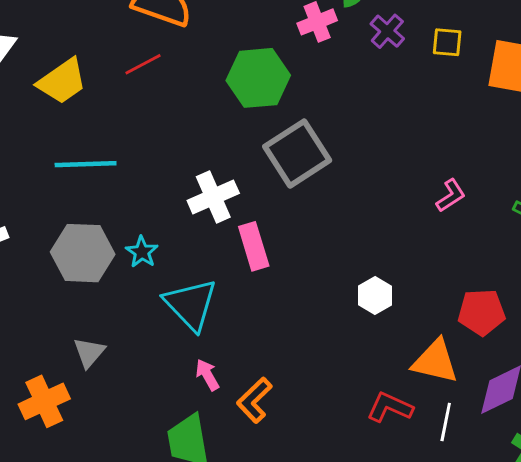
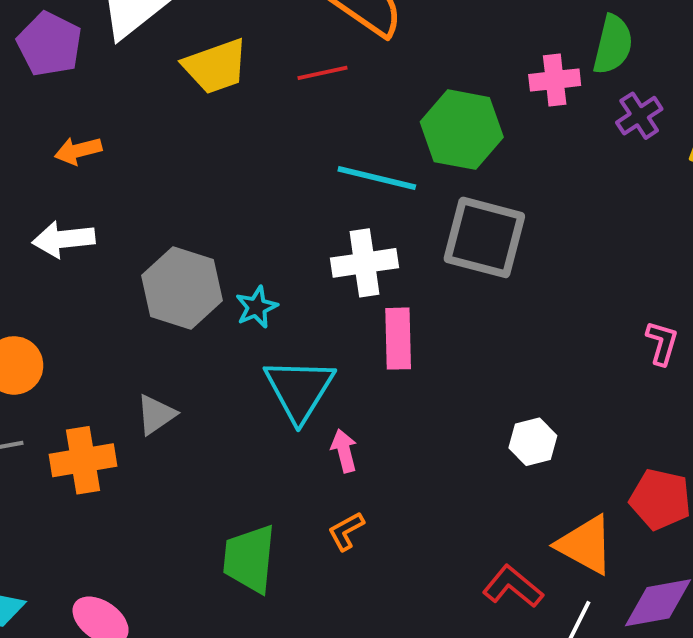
gray square: (297, 153) -> (484, 237), turned 32
cyan line: (86, 164) -> (377, 178), moved
pink L-shape: (451, 196) -> (662, 343), turned -56
pink arrow: (207, 375) -> (344, 451), moved
orange L-shape: (254, 400) -> (346, 531), size x0.7

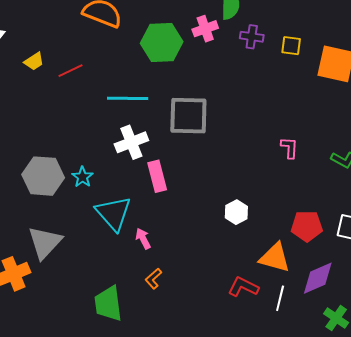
yellow trapezoid: (216, 66) -> (34, 61), size x0.6
red line: (323, 73) -> (71, 71), moved
purple cross: (639, 116) -> (252, 37), turned -35
green hexagon: (462, 130) -> (162, 42), moved
gray triangle: (156, 415) -> (45, 242), size x1.6

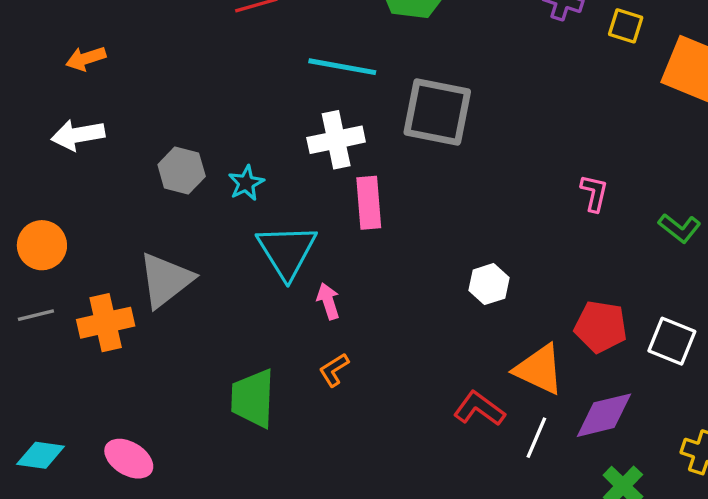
gray hexagon: (43, 176) -> (182, 171), size x0.7

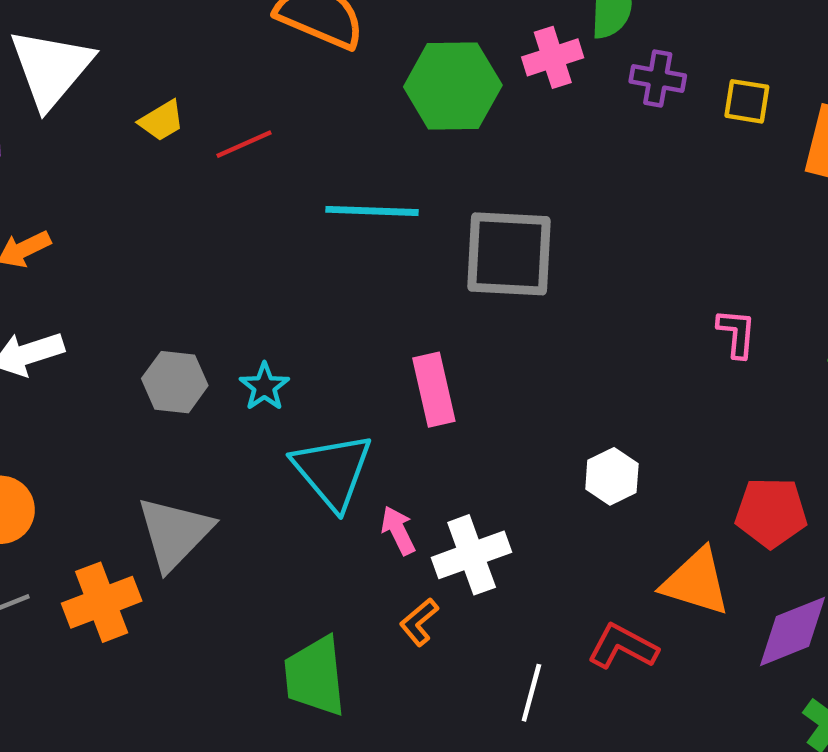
white cross: (336, 140) -> (472, 555), moved
white line: (536, 438) -> (531, 693), moved

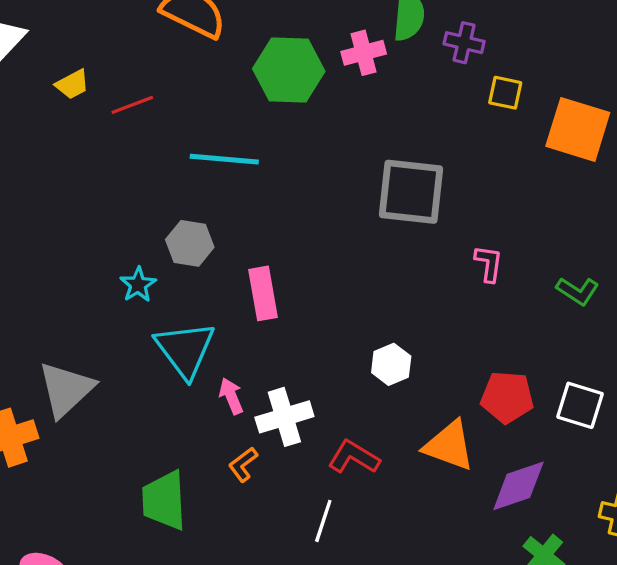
purple cross: (658, 79) -> (464, 43), moved
gray square: (509, 254) -> (411, 192), moved
gray hexagon: (175, 382) -> (190, 243), moved
red L-shape: (623, 647) -> (354, 457), moved

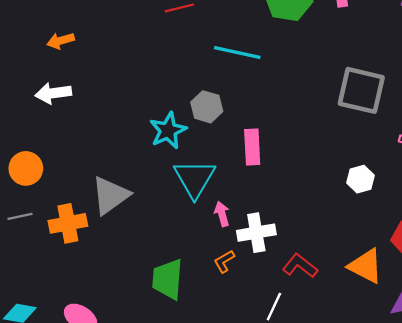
cyan star: (138, 285) -> (168, 130), size x1.5
white hexagon: (391, 364) -> (361, 179), moved

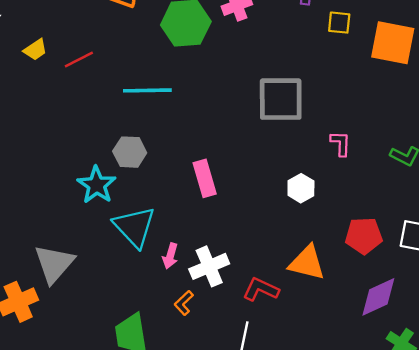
pink rectangle: (252, 147) -> (205, 178), moved
pink arrow: (222, 214) -> (170, 256), turned -135
orange triangle: (366, 266) -> (307, 263), moved

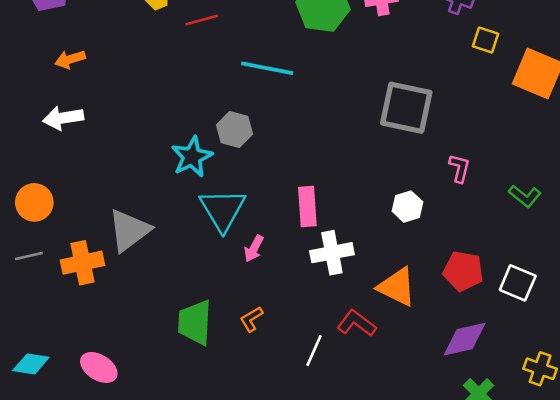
pink rectangle: (205, 178) -> (307, 206), moved
white cross: (209, 266) -> (332, 253), moved
red L-shape: (261, 289) -> (356, 323), moved
orange L-shape: (184, 303) -> (251, 319), moved

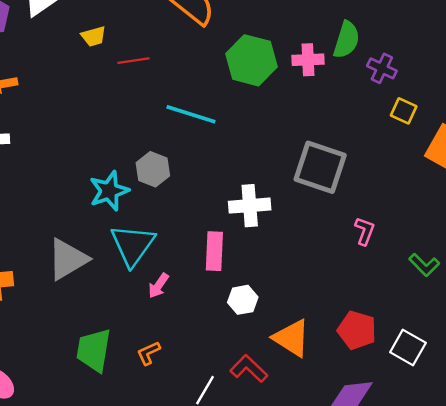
white hexagon: (407, 207) -> (243, 300), moved
gray triangle: (129, 230) -> (68, 259), moved
white cross: (332, 253) -> (250, 206), moved

